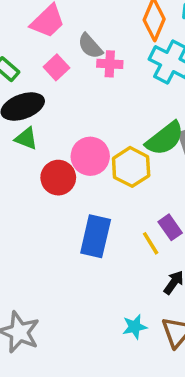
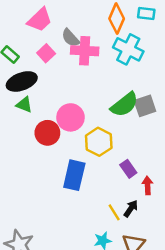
pink cross: (110, 64) -> (85, 51), size x1.5
yellow hexagon: (131, 167) -> (99, 142), moved
yellow line: (151, 243) -> (114, 212), moved

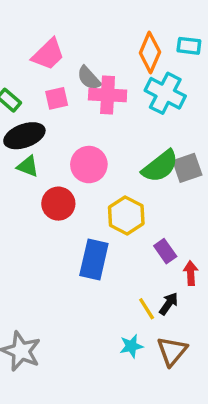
pink square: (46, 53) -> (57, 98), turned 30
pink circle: (70, 117) -> (89, 165), moved

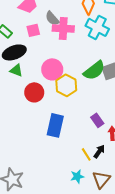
yellow hexagon: (126, 215) -> (66, 85), moved

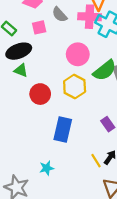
pink cross: (63, 28) -> (90, 17), moved
pink circle: (52, 69) -> (78, 54), moved
cyan star: (77, 176) -> (47, 168), moved

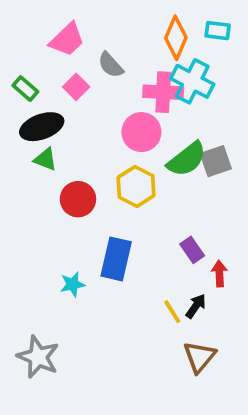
pink cross: (90, 17) -> (163, 92), moved
pink square: (39, 27) -> (76, 87), turned -32
cyan star: (47, 168) -> (73, 284), moved

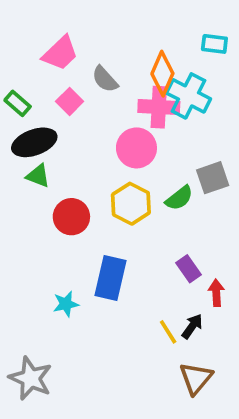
orange diamond: (176, 38) -> (162, 74), moved
green semicircle: (187, 159) -> (179, 198), moved, size x0.7

